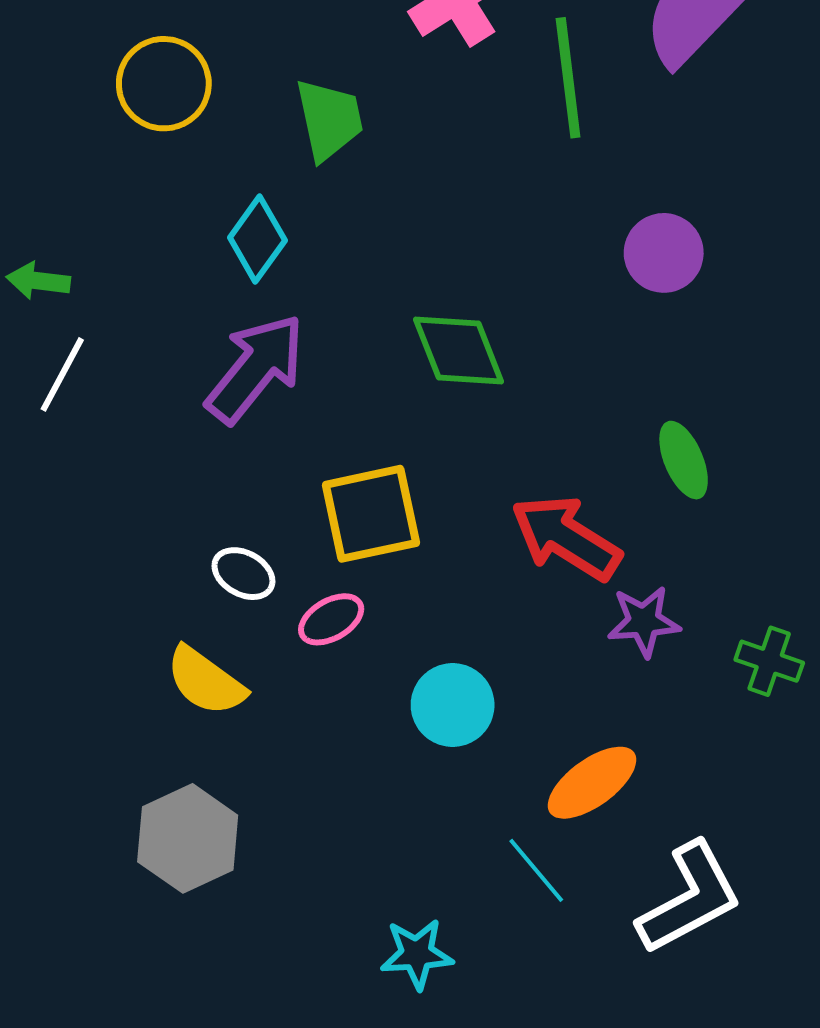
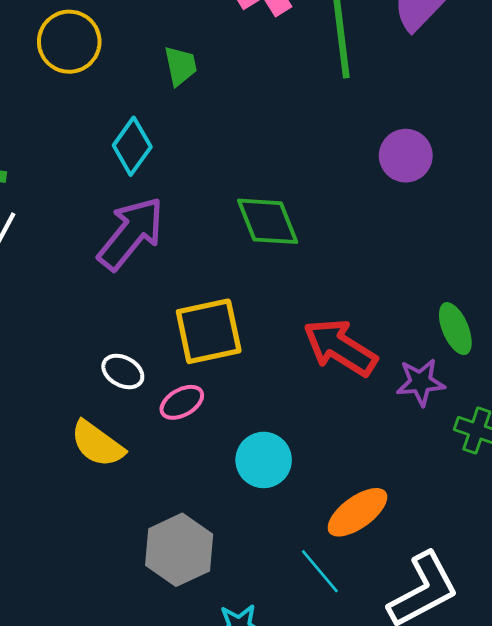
green trapezoid: (329, 120) -> (180, 66), size x0.7
green ellipse: (684, 460) -> (455, 329), moved
purple star: (644, 621) -> (420, 382), moved
gray hexagon: (188, 838) -> (179, 550), moved

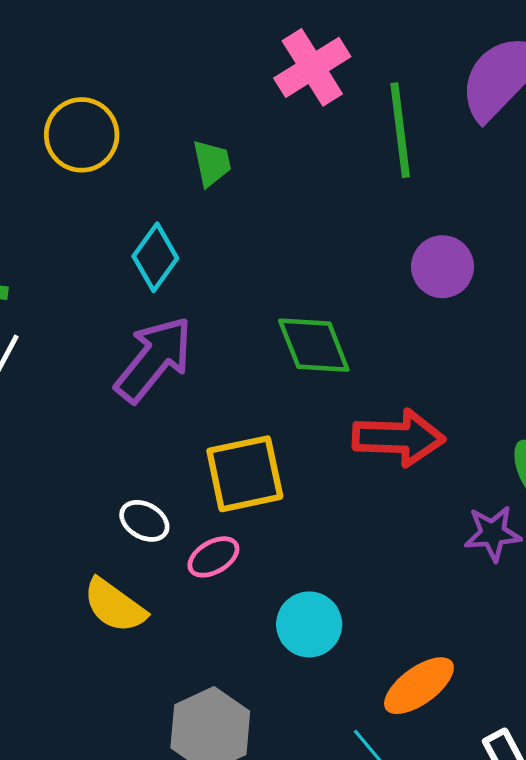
purple circle: (406, 156) -> (443, 267), moved
red arrow: (340, 347) -> (399, 438), moved, turned 150

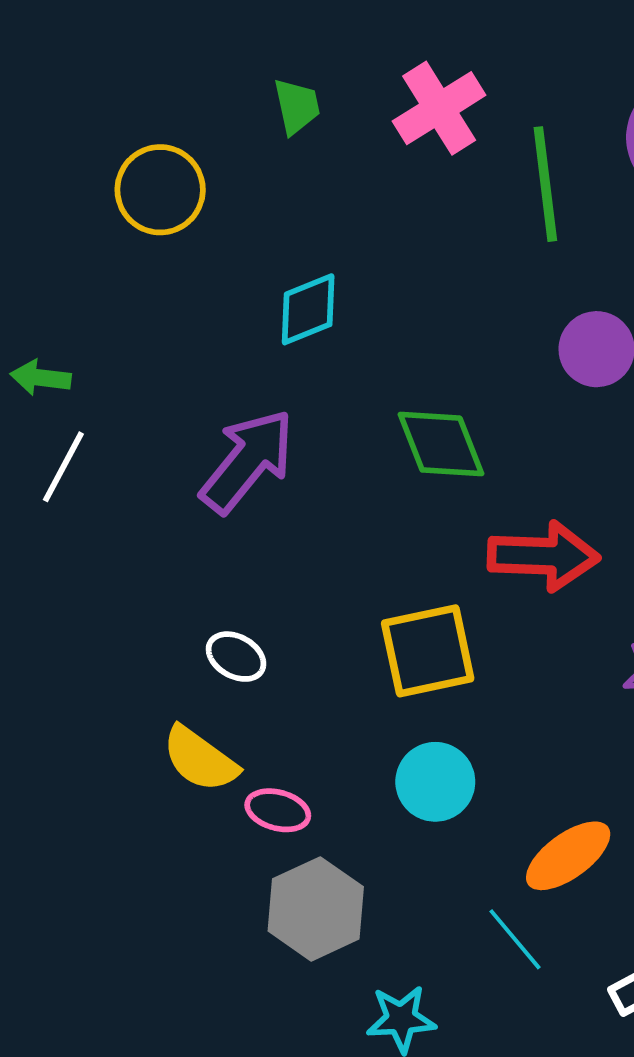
green trapezoid: (212, 163) -> (297, 106), moved
cyan diamond: (155, 257) -> (308, 309), moved, turned 32
yellow square: (245, 474) -> (428, 651), moved
pink ellipse: (213, 557) -> (278, 810), moved, turned 45

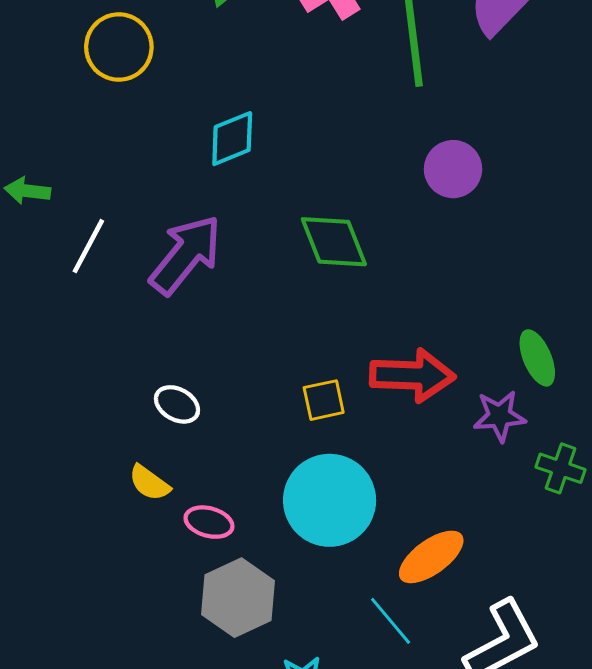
white line: (63, 467) -> (88, 246), moved
red arrow: (543, 556) -> (412, 375), moved
yellow square: (428, 651) -> (324, 400), size x0.6
yellow semicircle: (200, 759) -> (149, 483), size x0.7
cyan circle: (435, 782) -> (330, 500), size x1.5

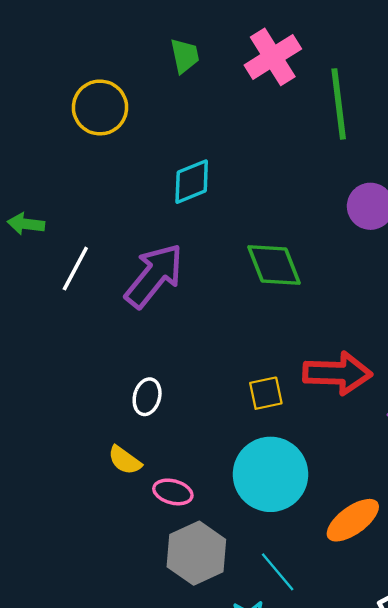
white ellipse: (177, 404) -> (147, 397), turned 76
cyan line: (391, 621) -> (278, 572), moved

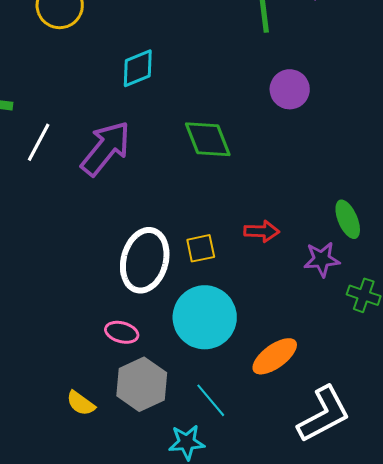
red arrow: (338, 373) -> (262, 231), size x0.6
white ellipse: (147, 397) -> (145, 260), moved, size x2.0
yellow semicircle: (125, 460) -> (81, 403), moved

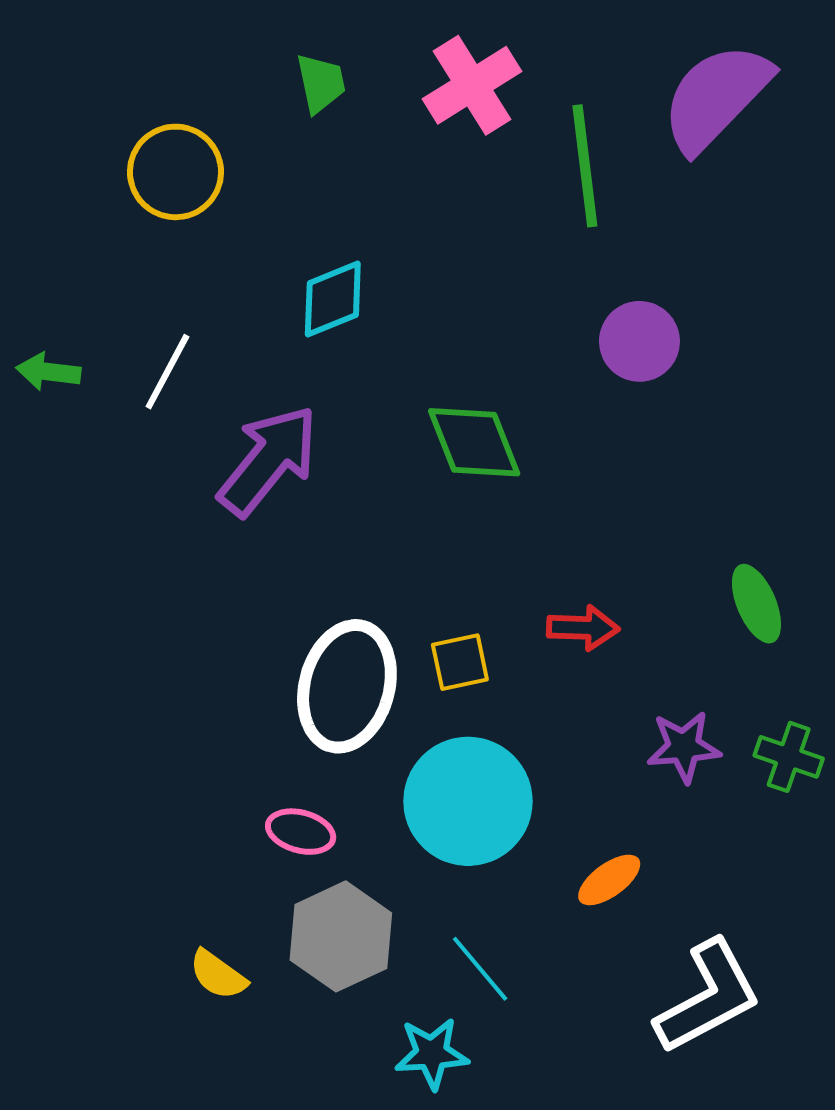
white line: (39, 142) -> (167, 372), moved
purple star: (322, 259) -> (684, 747), moved
orange ellipse: (275, 356) -> (609, 880), size x0.7

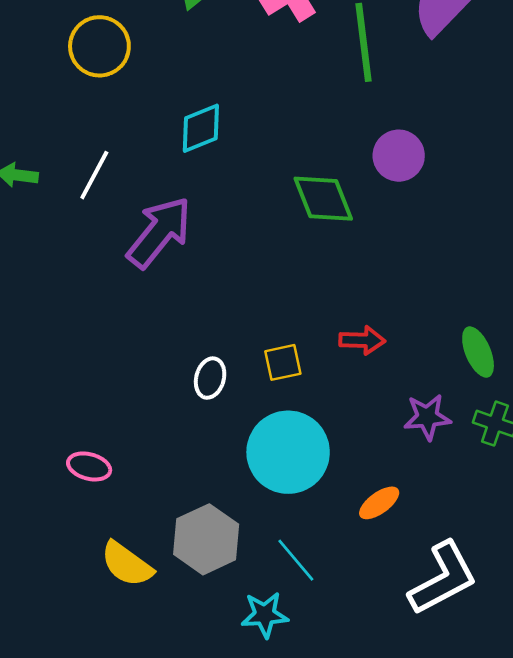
green diamond: (474, 442) -> (323, 199), moved
green ellipse: (756, 604) -> (478, 352), moved
white ellipse: (347, 686) -> (210, 378), size x0.5
pink ellipse: (301, 832) -> (89, 466), moved
yellow semicircle: (218, 975) -> (127, 564), size x1.4

